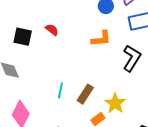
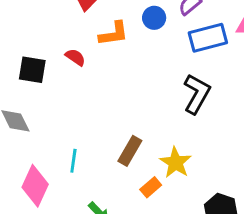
orange L-shape: (101, 39) -> (114, 34), moved
cyan line: (60, 90) -> (73, 161), moved

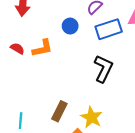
blue circle: (154, 18) -> (70, 26), moved
orange L-shape: (114, 34) -> (42, 48), moved

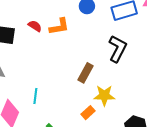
brown rectangle: (59, 111) -> (86, 73), moved
yellow star: (92, 117) -> (104, 95), turned -30

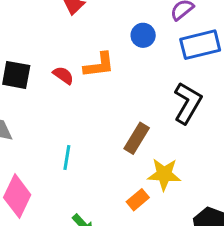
red semicircle: (35, 26) -> (63, 75), moved
cyan line: (35, 96) -> (67, 157), moved

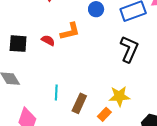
brown rectangle: (137, 138) -> (79, 103), moved

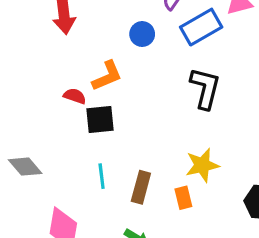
black square: (18, 44) -> (100, 119), moved
orange rectangle: (104, 114) -> (183, 198), turned -48

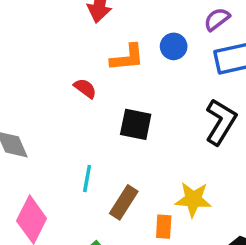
orange L-shape: (107, 76) -> (127, 58), moved
black square: (100, 119) -> (136, 124), moved

